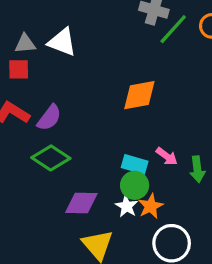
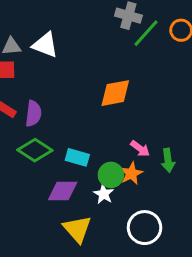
purple semicircle: (49, 118) -> (33, 114), turned -30
cyan rectangle: (135, 164) -> (77, 157), moved
orange star: (151, 206) -> (131, 173), moved

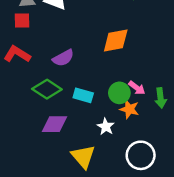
purple semicircle: (33, 114) -> (63, 58), moved, turned 55
orange star: (131, 173) -> (129, 109), turned -30
green circle: (111, 175) -> (119, 93), moved
purple diamond: (63, 191) -> (54, 124), moved

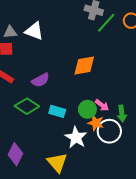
purple diamond: (54, 124) -> (15, 154), moved, turned -65
white star: (106, 127) -> (76, 137), size x1.5
white circle: (141, 155) -> (109, 131), moved

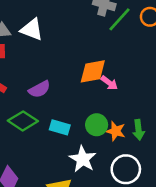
pink arrow: (102, 105) -> (109, 83), moved
orange star: (96, 123) -> (116, 131), moved
white circle: (109, 131) -> (126, 169), moved

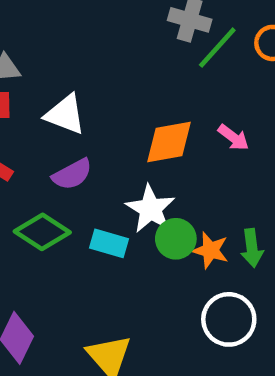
white triangle: (32, 29) -> (65, 114), moved
pink arrow: (109, 83) -> (233, 137), moved
white star: (83, 159) -> (150, 209), moved

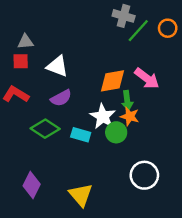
pink arrow: (233, 137) -> (147, 78), size x1.5
green arrow: (252, 248) -> (127, 100), moved
orange star: (210, 250) -> (130, 116), moved

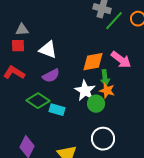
cyan rectangle: (81, 135) -> (57, 110), moved
white circle: (144, 175) -> (103, 139), moved

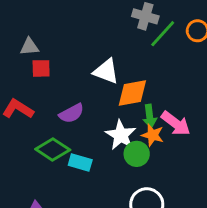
red square: (18, 46) -> (41, 68), moved
white triangle: (48, 50) -> (106, 71), moved
pink arrow: (121, 60) -> (176, 123), moved

